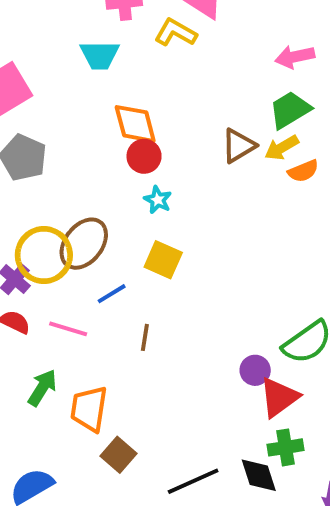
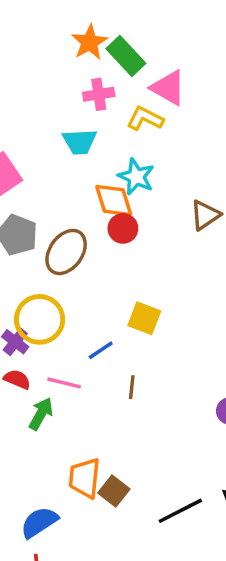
cyan star: (158, 200) -> (136, 177), moved, size x1.5
brown ellipse: (84, 244) -> (66, 252), moved
green arrow: (42, 388) -> (41, 414), moved
orange trapezoid: (89, 409) -> (84, 478), moved

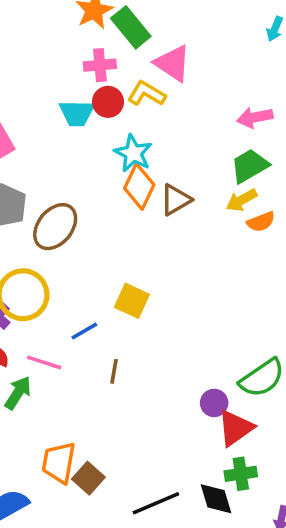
orange diamond: (114, 200) -> (139, 187), moved, turned 39
brown triangle: (205, 215) -> (176, 200), moved
red circle: (123, 228) -> (108, 102), moved

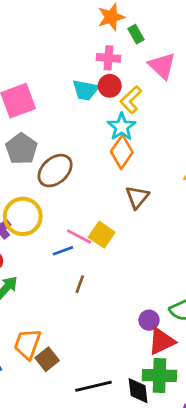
green rectangle: (131, 27) -> (136, 34), size x0.6
yellow L-shape: (146, 94) -> (131, 100), moved, turned -84
brown triangle: (176, 200) -> (137, 197), moved, turned -30
pink line: (44, 362) -> (79, 236), moved
green cross: (241, 474) -> (159, 375), size x1.4

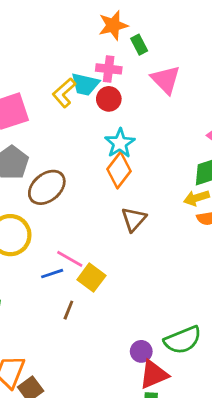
cyan trapezoid: (85, 90) -> (85, 84), moved
yellow L-shape: (131, 100) -> (64, 93), moved
yellow square: (102, 235) -> (91, 278), moved

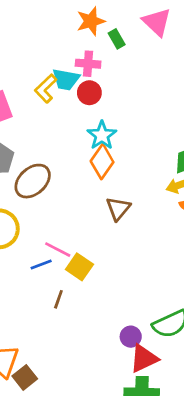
pink triangle: (166, 80) -> (157, 22), moved

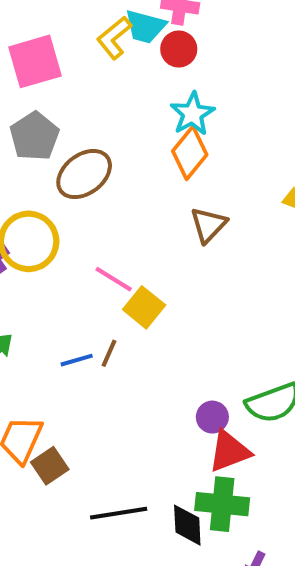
blue line: (41, 265) -> (77, 360), moved

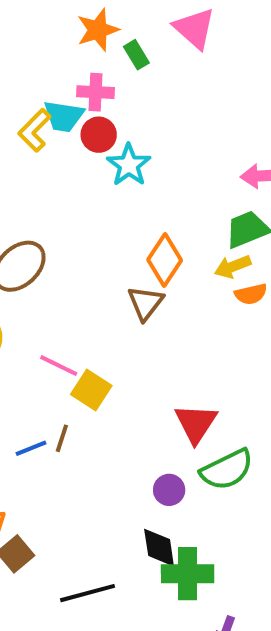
cyan star: (192, 114) -> (129, 165), moved
orange diamond: (190, 153) -> (165, 260), moved
red triangle: (229, 451) -> (196, 423), moved, turned -30
black diamond: (187, 525) -> (159, 548), moved

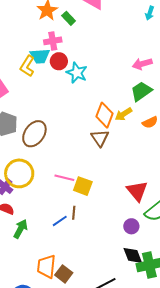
yellow arrow: (233, 267) -> (124, 114), moved

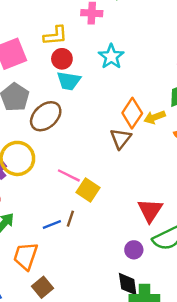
cyan trapezoid: (40, 56) -> (69, 81), moved
red circle: (59, 61) -> (62, 59), moved
yellow L-shape: (27, 66) -> (55, 36), turned -140
orange trapezoid: (46, 266) -> (26, 256), moved

